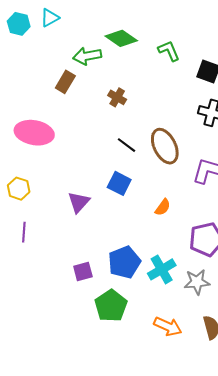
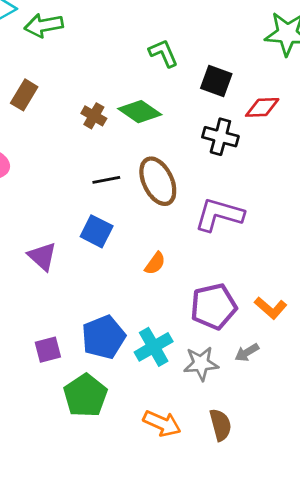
green diamond: (121, 38) -> (140, 112), moved
green arrow: (87, 56) -> (44, 25), moved
black line: (126, 145) -> (106, 180), turned -48
purple triangle: (79, 202) -> (42, 256), turned -30

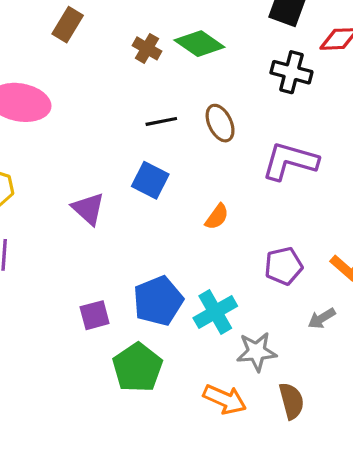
brown ellipse: (158, 181) -> (220, 123), size x0.7
purple pentagon: (213, 306) -> (284, 266), size x0.7
gray star: (201, 364) -> (257, 352), moved

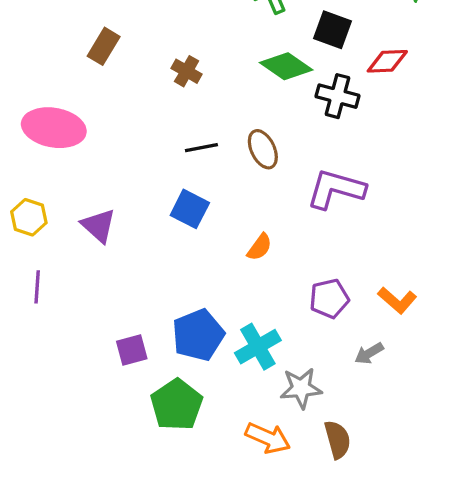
green diamond: (199, 44) -> (286, 66), moved
purple triangle: (88, 209) -> (99, 226), moved

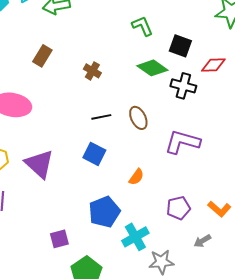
purple triangle: (99, 226) -> (39, 164), size x1.4
blue pentagon: (198, 335) -> (104, 212), moved

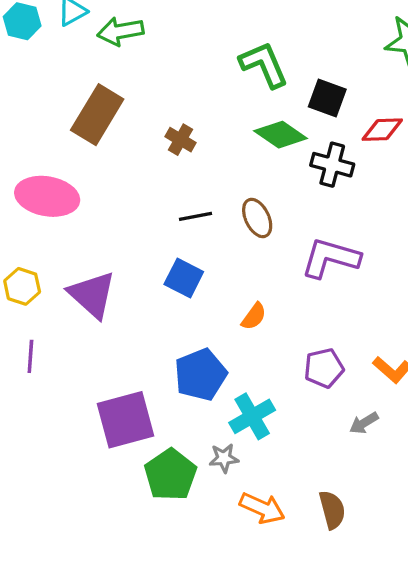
green L-shape: (142, 26) -> (264, 65), size x1.4
brown rectangle: (42, 56) -> (97, 115), size x1.6
purple square: (59, 239) -> (125, 420), size x1.8
gray star: (161, 262) -> (224, 458), moved, size x0.7

